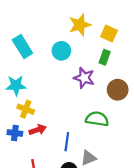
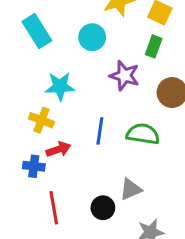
cyan star: (16, 85) -> (60, 86), moved
blue cross: (15, 133) -> (34, 166), moved
blue line: (67, 142) -> (100, 131), moved

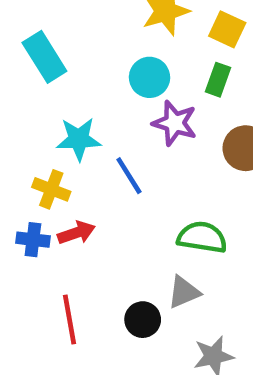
cyan circle: (92, 37) -> (150, 77), moved
blue line: (100, 131) -> (129, 176), moved, turned -40
green semicircle: (143, 134) -> (202, 237), moved
blue cross: (34, 166) -> (33, 240), moved

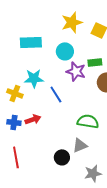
cyan rectangle: (44, 57) -> (31, 42), moved, turned -60
green rectangle: (218, 80) -> (95, 62), moved, turned 64
yellow cross: (51, 189) -> (15, 93), moved
red line: (70, 320) -> (16, 157), moved

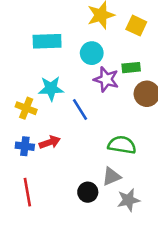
gray star: (93, 173) -> (128, 200), moved

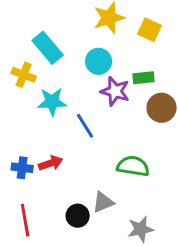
cyan rectangle: (47, 41) -> (48, 48), turned 52
yellow cross: (26, 108) -> (24, 75), moved
gray triangle: (111, 176) -> (103, 202), moved
black circle: (88, 192) -> (78, 216), moved

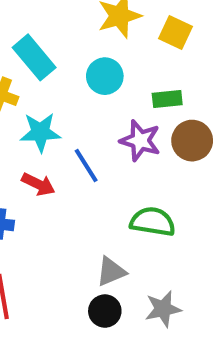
purple star: (115, 91) -> (140, 141), moved
red arrow: (51, 163) -> (38, 184), moved, turned 45
black circle: (78, 216) -> (105, 311), moved

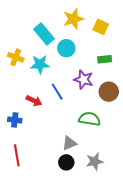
cyan rectangle: (34, 57) -> (44, 34), moved
green rectangle: (167, 99) -> (105, 59), moved
cyan star: (40, 132) -> (40, 64), moved
brown circle: (192, 141) -> (109, 92), moved

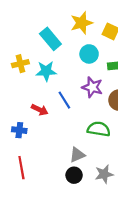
cyan circle: (66, 48) -> (89, 54), moved
yellow cross: (16, 57) -> (20, 64), turned -35

